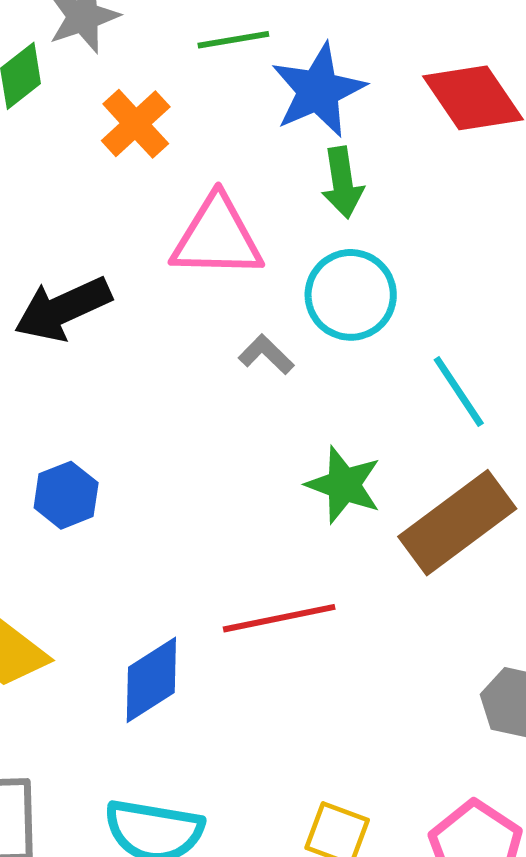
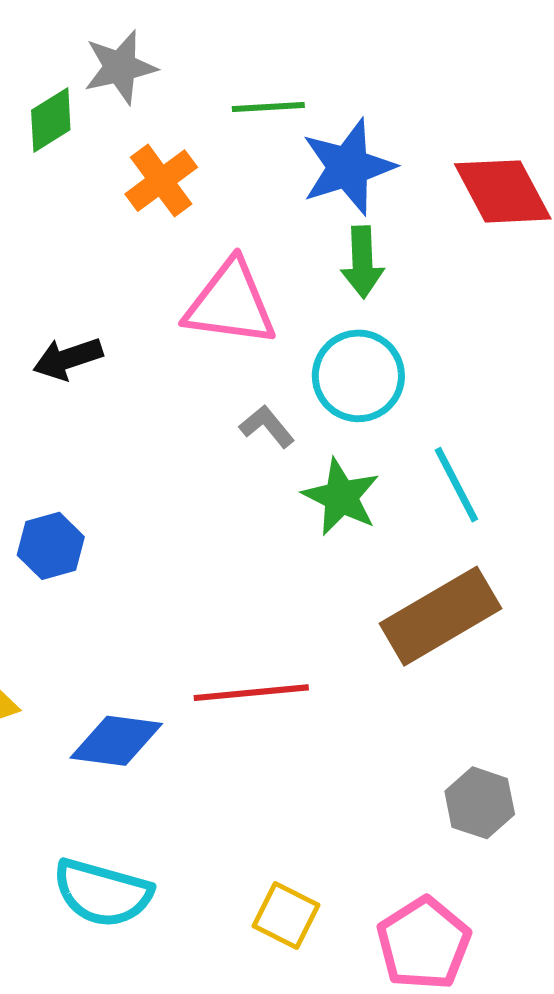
black arrow: (63, 309) -> (68, 359), size x0.7
green star: (344, 485) -> (341, 497), moved
blue diamond: (151, 680) -> (116, 741), turned 34

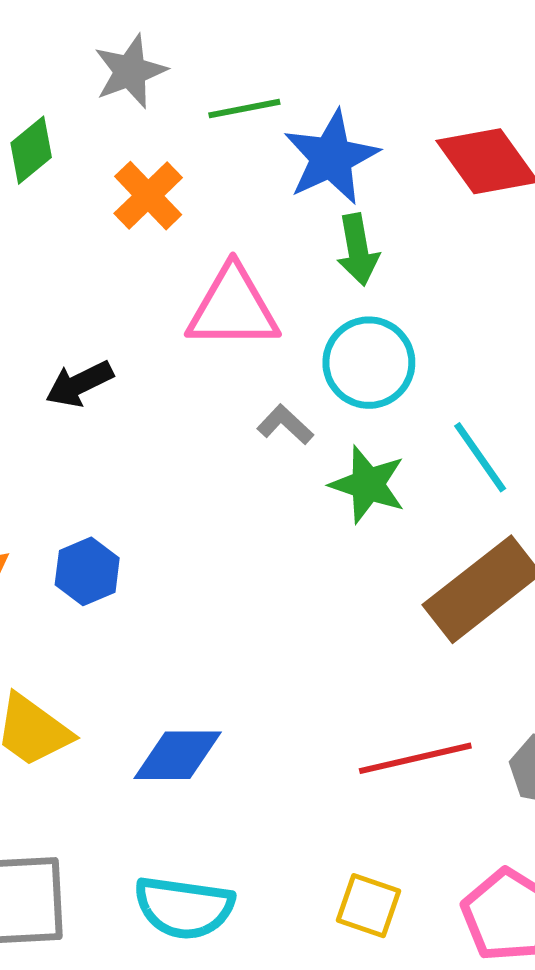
gray star: (120, 67) -> (130, 71), moved
red line: (251, 693) -> (415, 758), moved

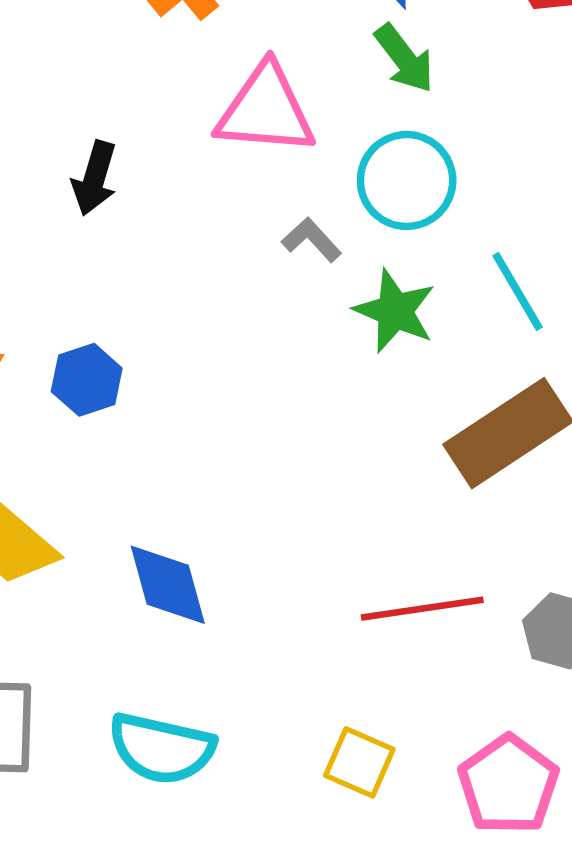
green arrow: (358, 250) -> (404, 58), turned -32
black arrow: (79, 384) -> (94, 178), turned -52
blue diamond: (178, 755) -> (168, 585), turned 70

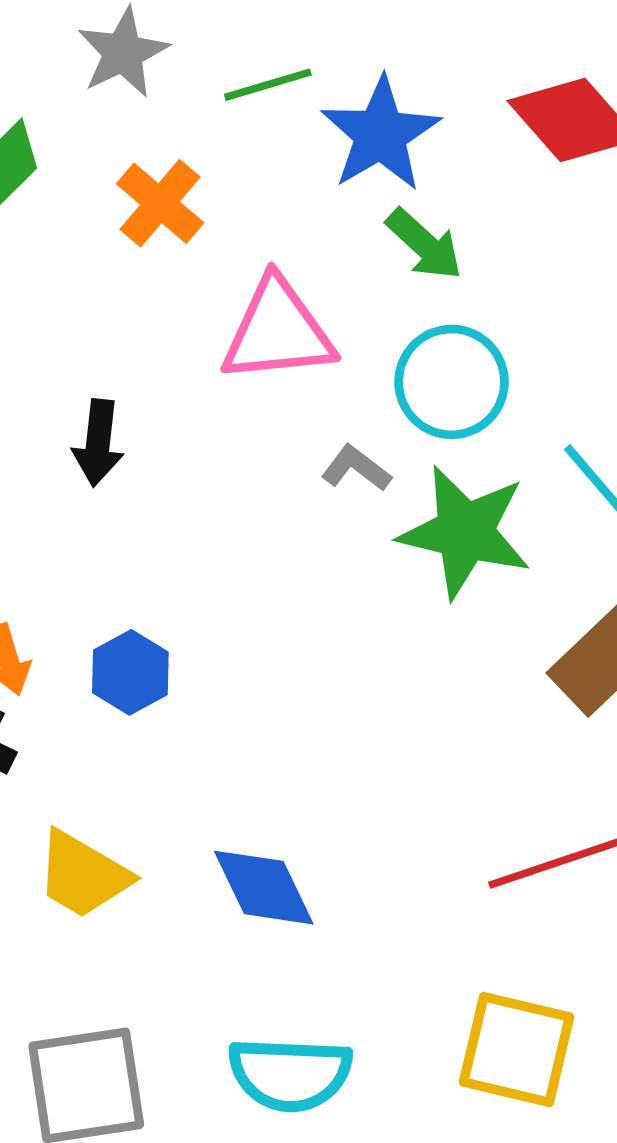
green star: (395, 311) -> (465, 532), size x1.4
yellow square: (359, 762) -> (516, 1049), size x1.5

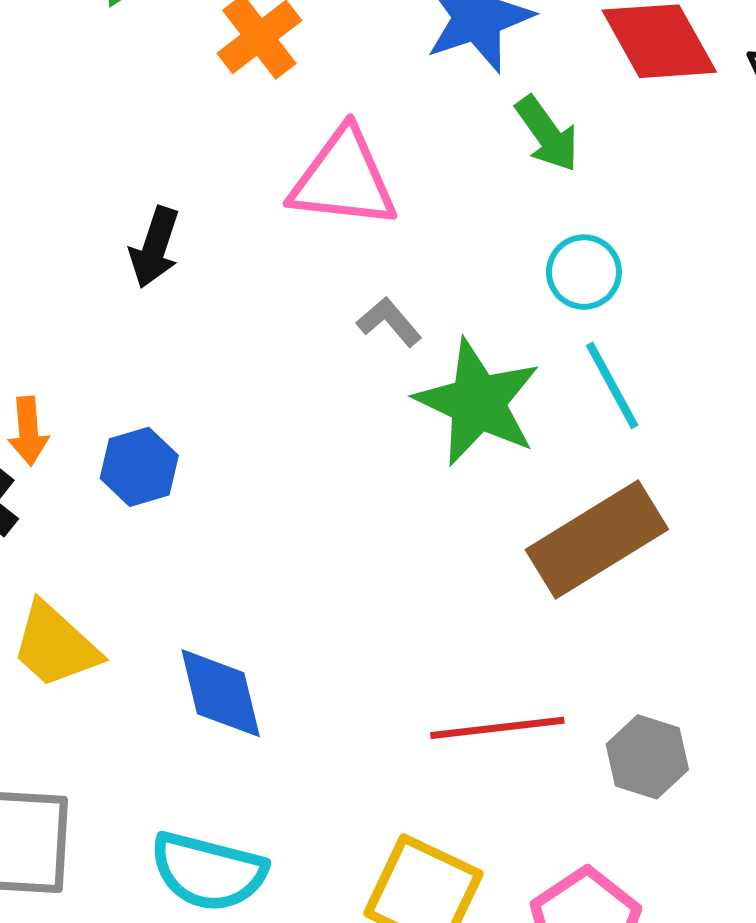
green arrow: (424, 244) -> (547, 134), moved
cyan circle: (452, 382) -> (584, 272), moved, size x0.7

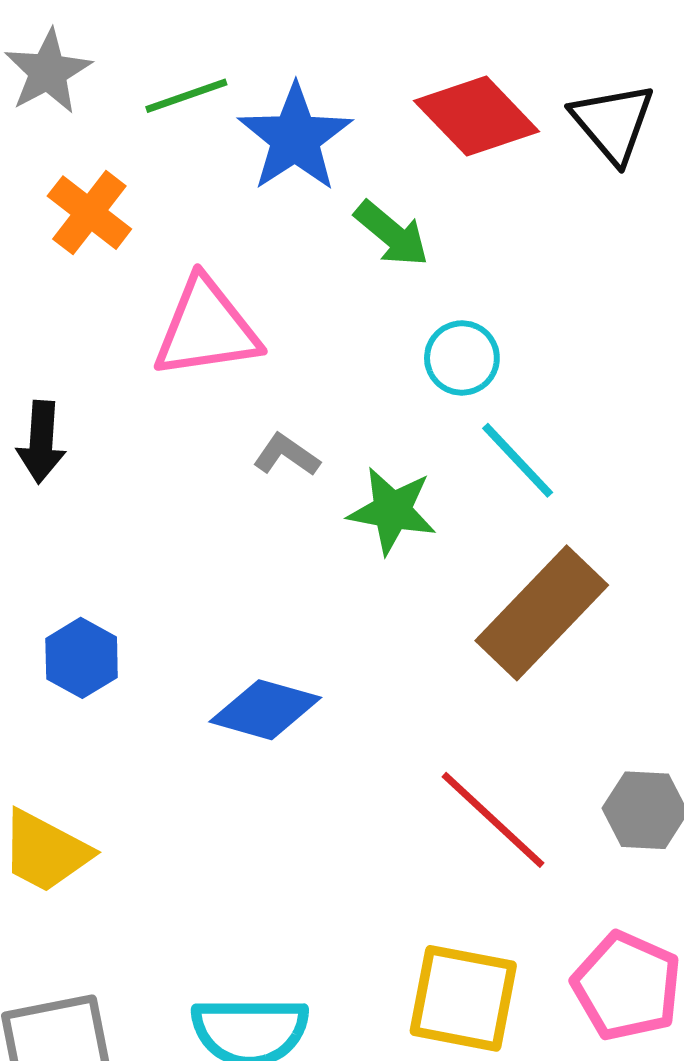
green star: (478, 402) -> (392, 511), size x0.7
blue diamond: (221, 693) -> (265, 710), moved, turned -46
red line: (497, 728) -> (493, 820), turned 64

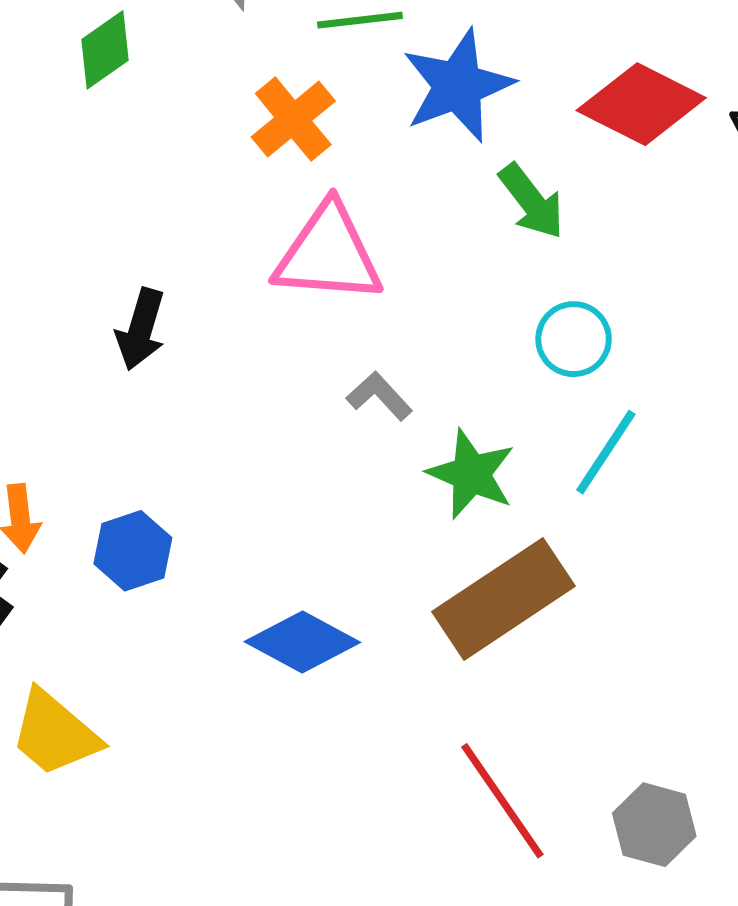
red diamond: (477, 116) -> (641, 104), turned -32
orange cross: (89, 213) -> (293, 119), moved
cyan line: (518, 460) -> (606, 452), turned 64
brown rectangle: (542, 613) -> (504, 599), moved

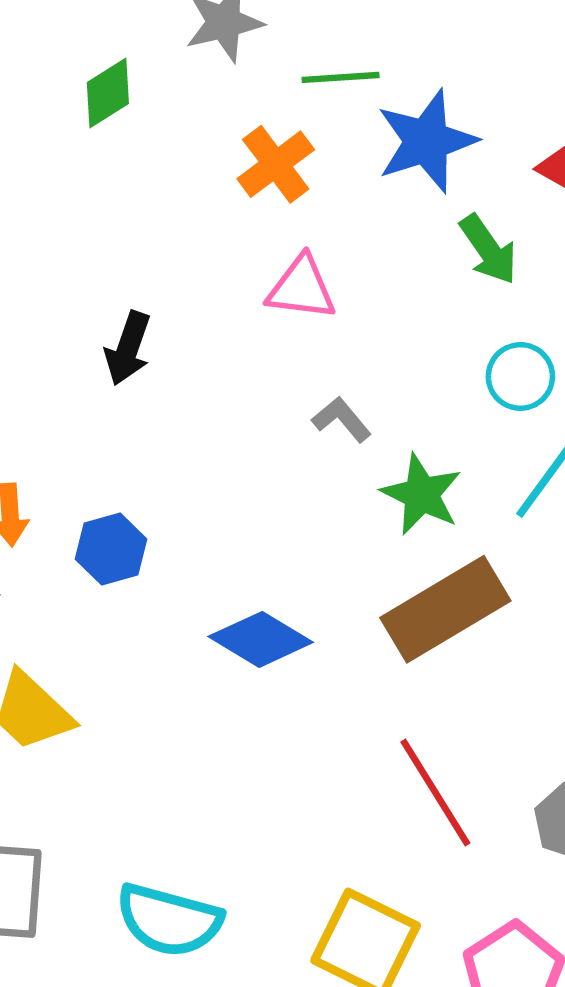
pink triangle: (328, 254) -> (302, 288), size x0.7

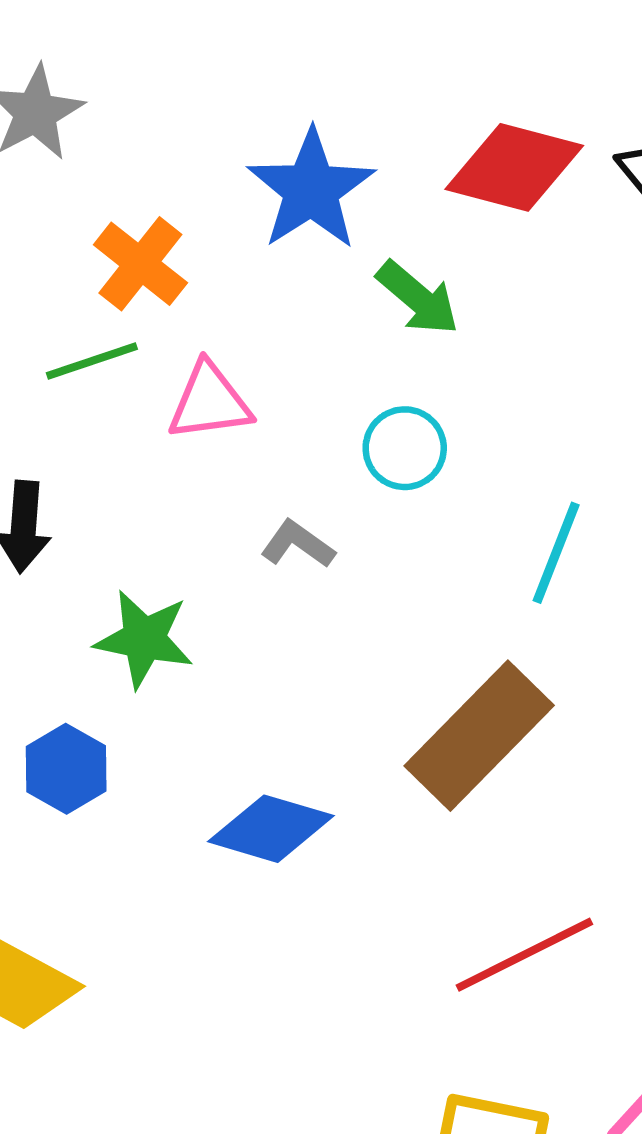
green line: (341, 77) -> (92, 361), moved
cyan circle: (520, 376) -> (405, 448), moved
green star: (421, 494) -> (144, 639), moved
red line: (435, 792) -> (524, 955), turned -70

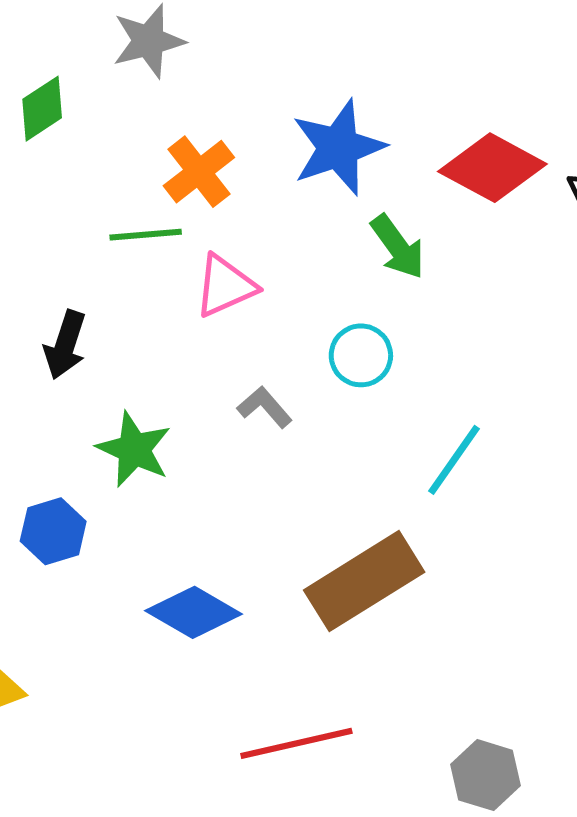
pink triangle: (210, 402) -> (225, 286), turned -30
red line: (524, 955) -> (296, 743), moved

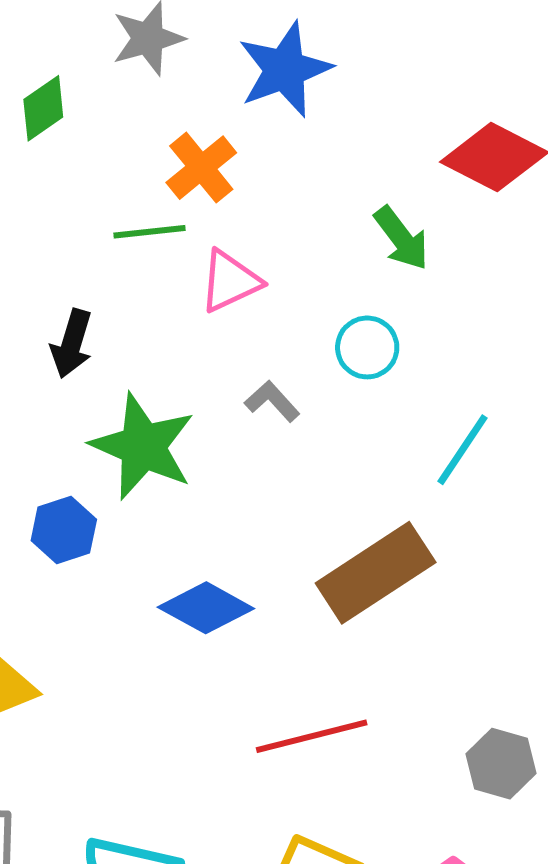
blue star: (338, 148) -> (285, 69), moved
green star: (134, 449) -> (143, 446), size x1.4

